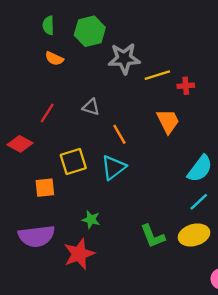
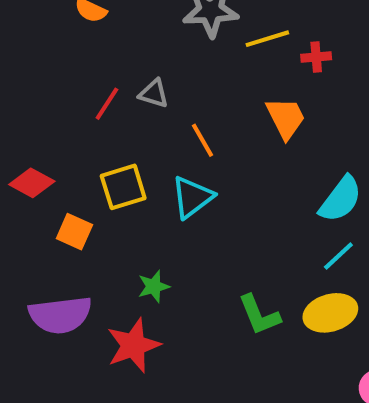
red line: (47, 113) -> (107, 104), moved
red diamond: (20, 144) -> (32, 183), moved
orange square: (45, 188) -> (74, 232), turned 30
green star: (91, 220) -> (154, 286), turned -30

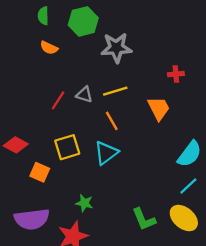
yellow line: (267, 39) -> (115, 91), moved
green star: (154, 286) -> (84, 203), turned 30
yellow ellipse: (330, 313) -> (184, 218), turned 56

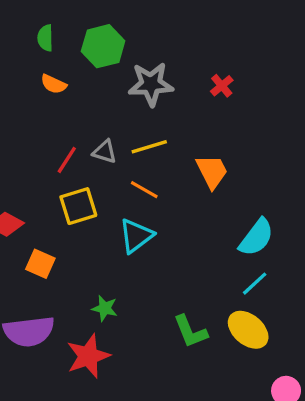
red cross: (176, 74) -> (222, 86), moved, turned -35
orange line: (112, 121) -> (144, 190), turned -30
yellow square: (67, 147) -> (78, 206), moved

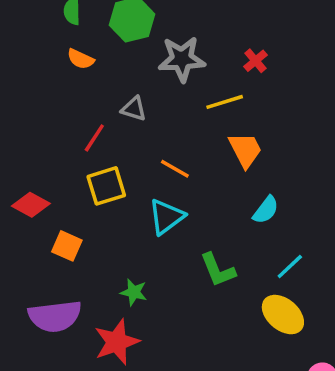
yellow line: (149, 147) -> (225, 102), moved
gray triangle: (105, 152) -> (134, 109), moved
cyan semicircle: (256, 237) -> (266, 210), moved, size x0.7
green L-shape: (190, 331) -> (218, 270), moved

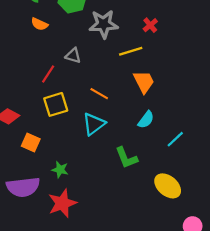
cyan semicircle: (266, 210) -> (146, 120), moved
cyan line: (290, 267) -> (175, 139), moved
green star: (134, 292) -> (60, 170), moved

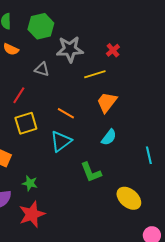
gray triangle: (73, 56) -> (42, 69), moved
orange trapezoid: (144, 82) -> (107, 102), turned -115
cyan line: (175, 139) -> (149, 155), moved, turned -60

